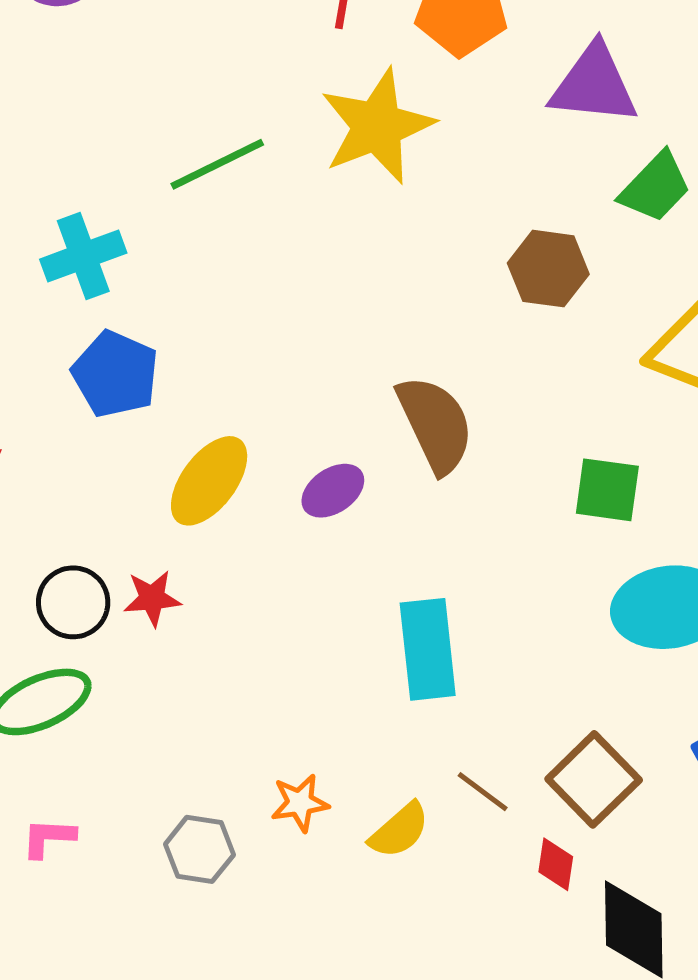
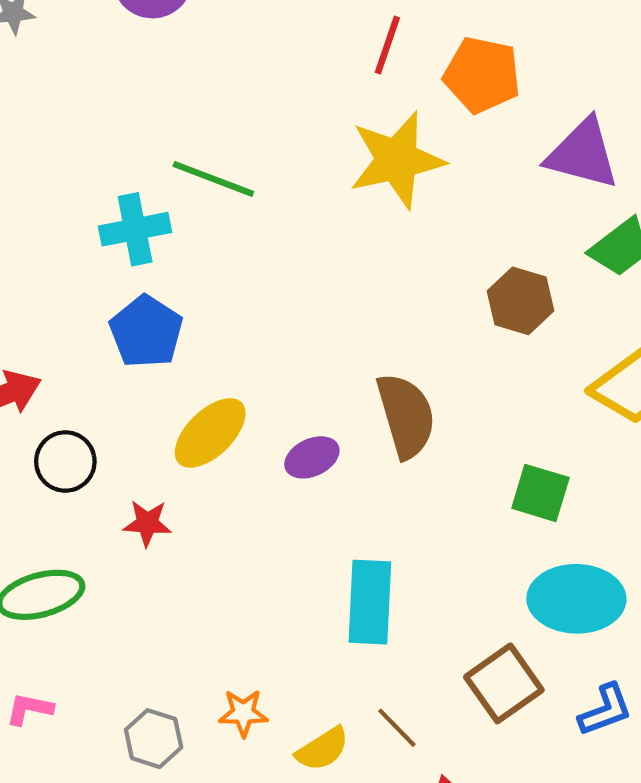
green line: (217, 164) -> (213, 179), moved, turned 38
black circle: (73, 602) -> (65, 461), moved
brown square: (594, 779) -> (504, 683), moved

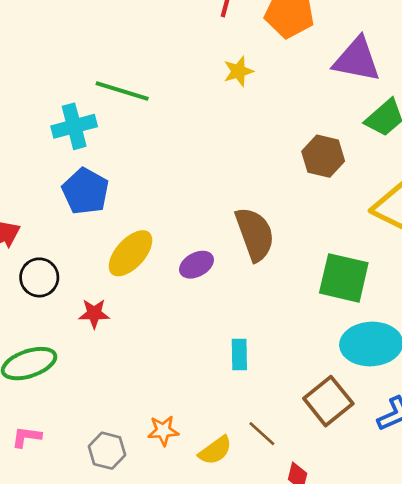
yellow star: (397, 160) -> (238, 71), size x0.5
green square: (540, 493) -> (344, 278), size x1.4
cyan rectangle: (370, 602) -> (239, 355), size x0.6

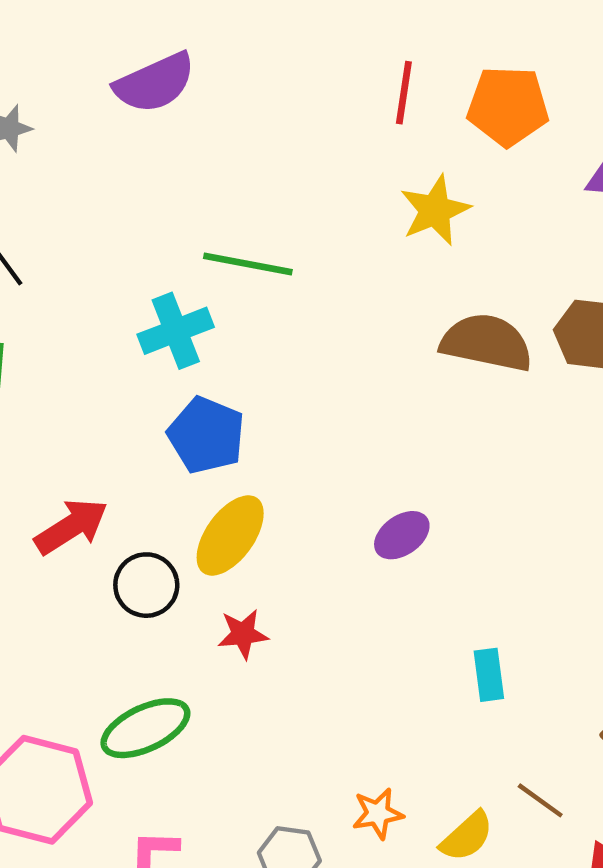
yellow star: (238, 71) -> (435, 210), size x1.4
brown semicircle: (255, 234) -> (487, 342), moved, turned -52
yellow ellipse: (131, 253) -> (230, 535), moved

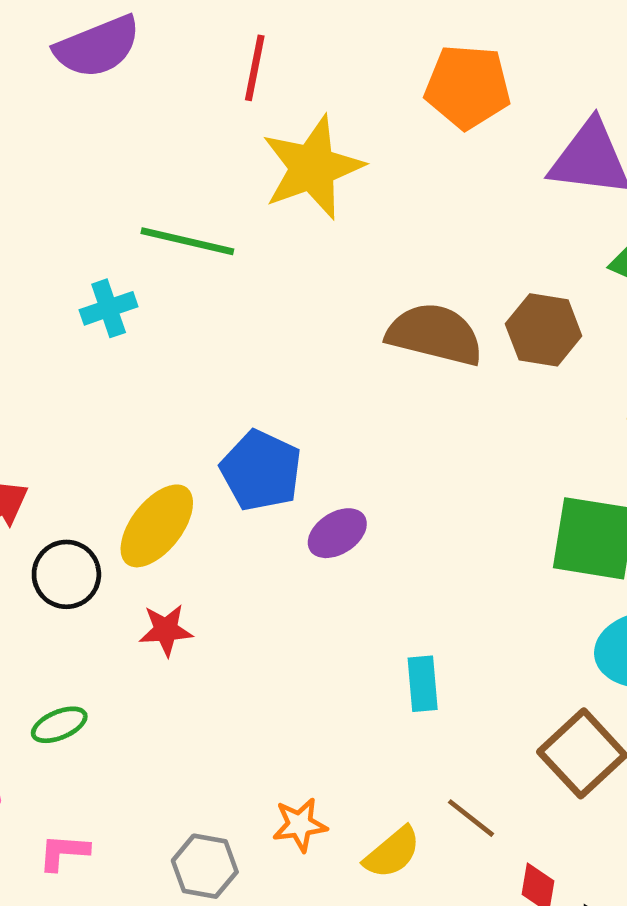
red line: (404, 93) -> (255, 68), moved
yellow star: (435, 210) -> (312, 167), moved, size x1.4
cyan cross: (176, 331) -> (109, 308), size x0.7
blue pentagon: (206, 435) -> (261, 471), moved
green ellipse: (145, 728) -> (59, 725), size x0.6

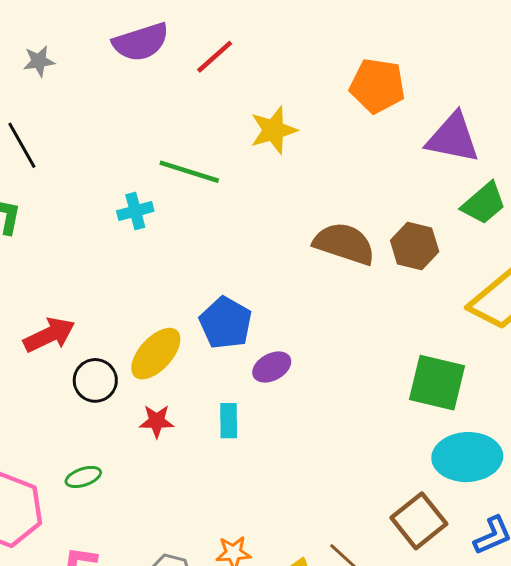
red line: (255, 68) -> (215, 57), moved, turned 33
yellow star: (312, 167) -> (273, 130), size x0.7
cyan rectangle: (423, 684) -> (229, 421), moved

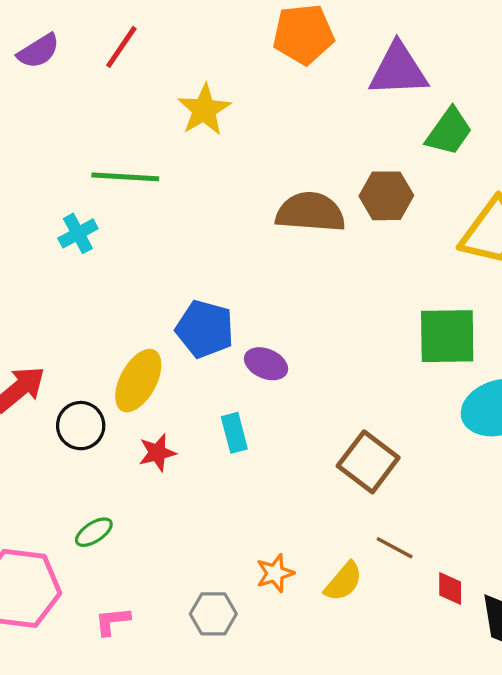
purple semicircle: (141, 42) -> (38, 51), size x0.7
purple ellipse: (272, 367) -> (266, 364), turned 66
brown square: (419, 521) -> (368, 462), moved

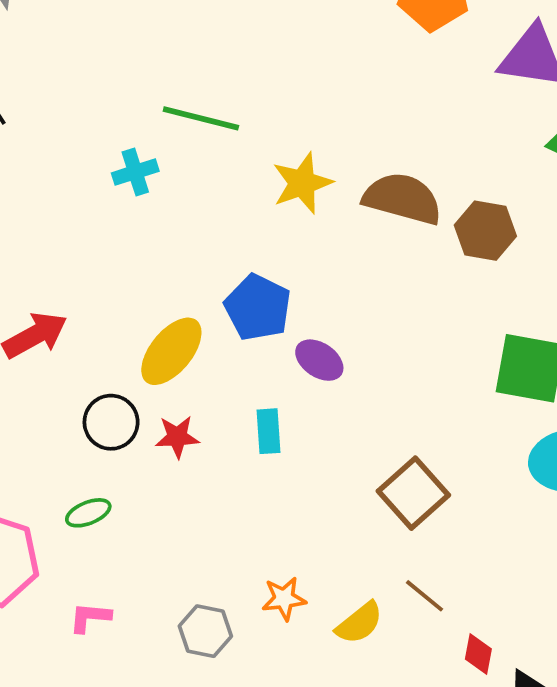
yellow star: (204, 110) -> (302, 183), moved
brown hexagon: (386, 196) -> (485, 231), moved
black circle: (81, 426) -> (111, 422), moved

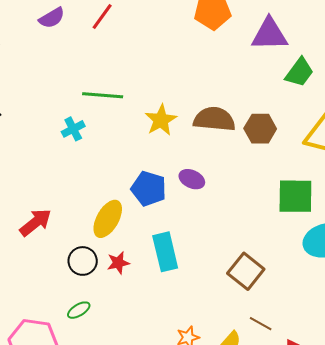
purple ellipse: (319, 360) -> (192, 179), moved
cyan rectangle: (268, 431) -> (165, 252), size x1.6

